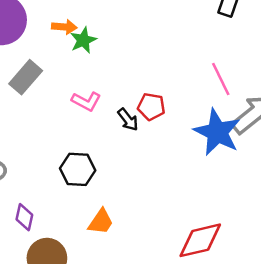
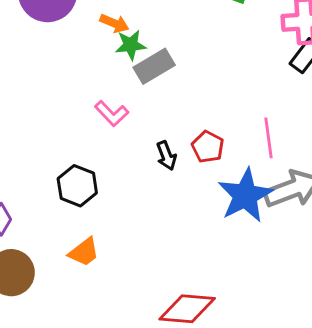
gray rectangle: (26, 77) -> (154, 66), moved
red pentagon: (151, 107) -> (208, 147), moved
black arrow: (128, 120) -> (166, 156), moved

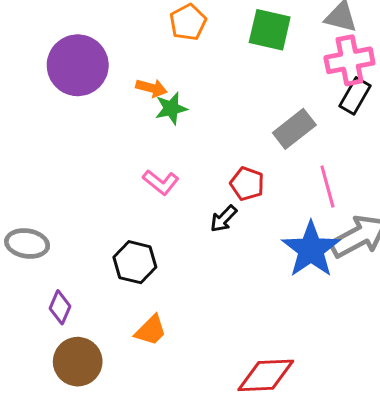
gray rectangle: (154, 66) -> (294, 129), moved
red pentagon: (208, 147) -> (247, 184), moved
black arrow: (166, 156) -> (223, 219), turned 72

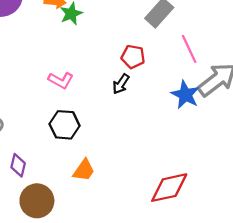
pink L-shape: (161, 182) -> (61, 80), moved
blue star: (311, 250) -> (185, 95), size x0.7

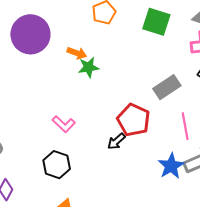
red pentagon: (133, 57) -> (133, 120), size x1.5

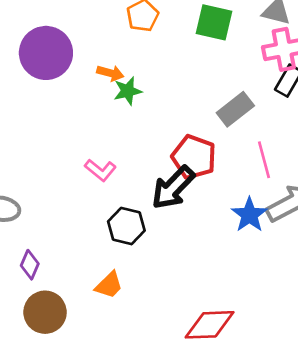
black arrow: (116, 141) -> (173, 188), size x1.8
black hexagon: (57, 165) -> (126, 226), moved

